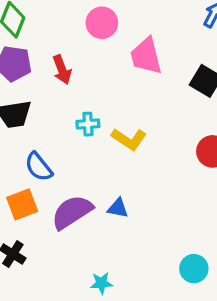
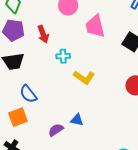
cyan cross: (88, 124) -> (63, 56), moved
purple semicircle: (72, 212) -> (56, 130), moved, size x0.6

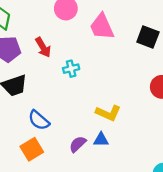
yellow L-shape: (84, 77) -> (108, 113), moved
purple semicircle: (56, 130) -> (78, 144), moved

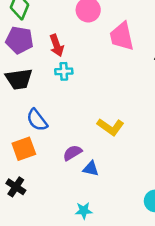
cyan cross: (71, 69) -> (64, 71), moved
blue triangle: (101, 140) -> (91, 169), moved

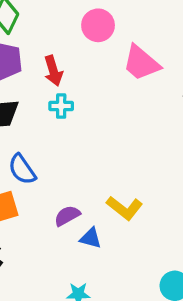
pink trapezoid: (122, 36) -> (141, 63), turned -40
yellow L-shape: (110, 127) -> (124, 208), moved

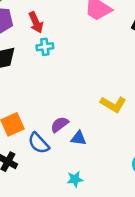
blue semicircle: (22, 169) -> (39, 143), moved
yellow L-shape: (124, 208) -> (113, 104), moved

